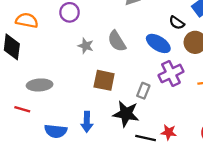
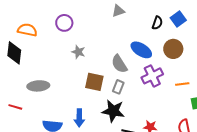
black semicircle: (177, 23) -> (157, 23), moved, turned -104
gray semicircle: (117, 41) -> (119, 64), moved
gray rectangle: (143, 91) -> (118, 87), moved
red line: (22, 109) -> (15, 107), moved

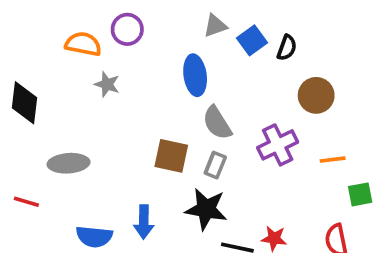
blue square: (178, 19) -> (252, 40), moved
purple circle: (64, 23) -> (127, 29), moved
orange semicircle: (27, 30) -> (83, 44), moved
blue ellipse: (141, 50) -> (195, 75), moved, turned 50
gray star: (78, 52) -> (107, 84), moved

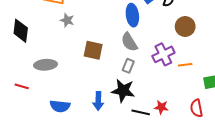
blue ellipse: (195, 75) -> (132, 15), moved
brown square: (171, 156) -> (93, 50), moved
orange line: (333, 160) -> (185, 65), moved
blue arrow: (144, 222) -> (98, 101), moved

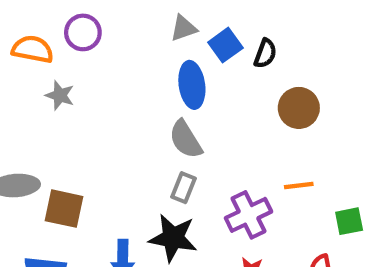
brown square: (93, 50) -> (64, 209), moved
purple cross: (163, 54) -> (248, 215), moved

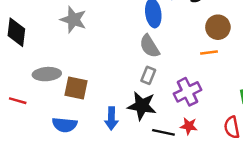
gray star: (60, 95) -> (73, 20), size x1.5
orange line: (299, 186) -> (209, 53), moved

